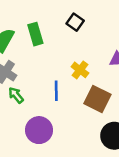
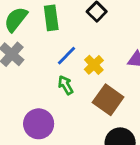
blue line: (56, 91) -> (66, 56), moved, turned 36
green arrow: (16, 95) -> (66, 85), moved

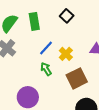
brown square: (108, 100) -> (77, 78), turned 30

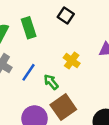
blue line: (46, 48) -> (28, 72), moved
brown square: (77, 78) -> (63, 107), moved

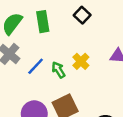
green arrow: (51, 82) -> (58, 70), moved

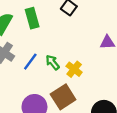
yellow cross: (81, 61) -> (74, 69), moved

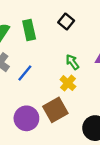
green arrow: (53, 62) -> (72, 62), moved

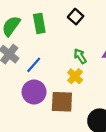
brown square: (55, 110) -> (62, 102), turned 30
purple circle: (26, 118) -> (34, 92), moved

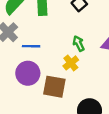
blue line: (34, 65) -> (31, 46), turned 42

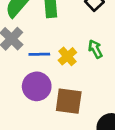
yellow cross: (71, 63) -> (67, 56), moved

